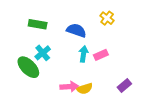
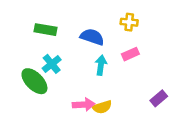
yellow cross: (107, 18) -> (129, 22), turned -32
pink rectangle: (101, 55) -> (130, 54), moved
purple rectangle: (124, 86) -> (159, 98), moved

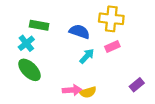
yellow cross: (129, 22) -> (111, 19), size x1.6
cyan cross: (52, 64) -> (26, 43), moved
cyan arrow: (101, 65) -> (87, 56), turned 35

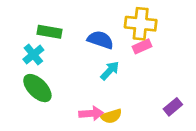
pink rectangle: (112, 46) -> (142, 46), moved

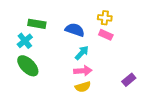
yellow cross: (141, 24) -> (105, 18), size x0.6
pink rectangle: (142, 46) -> (106, 35), turned 48
pink arrow: (91, 113) -> (83, 71), moved

